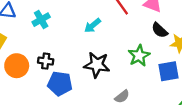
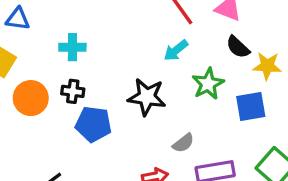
cyan cross: (41, 20) -> (72, 47), moved, turned 30
cyan arrow: (92, 26) -> (176, 50), moved

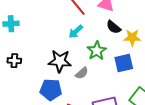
cyan cross: (72, 47) -> (11, 24), moved
blue pentagon: (93, 124) -> (51, 90), moved
gray semicircle: (183, 143) -> (82, 73), moved

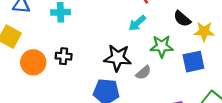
green star: (97, 51) -> (162, 46), turned 30

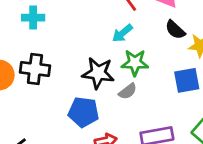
green star: (162, 46) -> (135, 63), moved
black cross: (64, 56) -> (35, 69), size x1.5

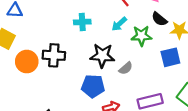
cyan cross: (33, 18) -> (82, 22), moved
green star: (135, 63) -> (141, 36), moved

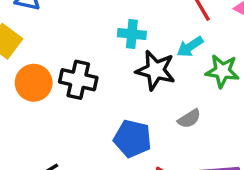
black star: (102, 56) -> (155, 70), moved

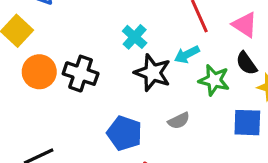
cyan cross: (132, 34) -> (135, 37), turned 30

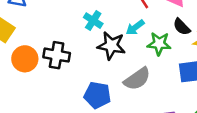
gray semicircle: (179, 121) -> (137, 79), size x1.6

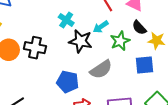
green star: (159, 44) -> (120, 41), turned -30

